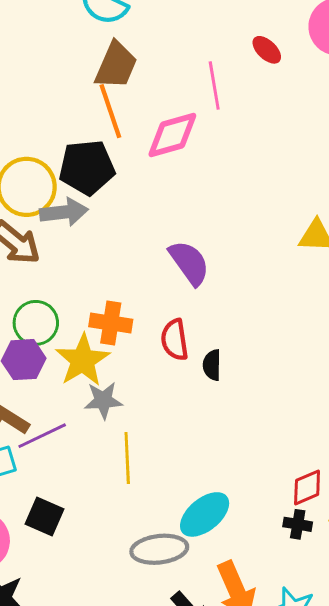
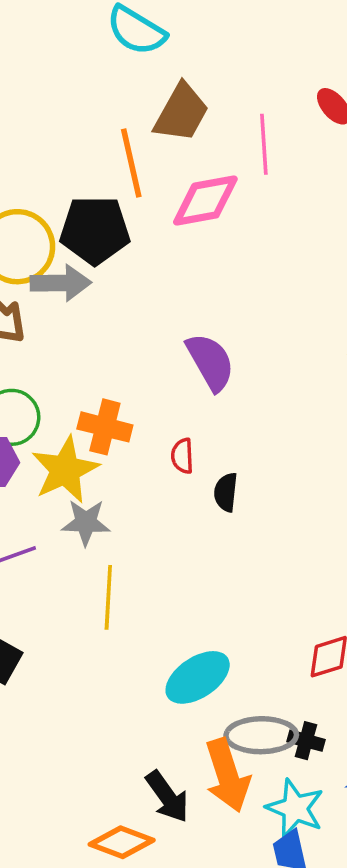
brown trapezoid: (116, 65) -> (181, 113), moved
red semicircle: (175, 340) -> (182, 456), size x0.7
black cross: (298, 524) -> (306, 741), moved
gray ellipse: (159, 549) -> (261, 735), moved

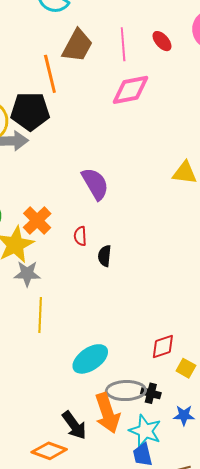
pink line: (264, 144) -> (123, 44), moved
pink diamond: (205, 201) -> (130, 90), moved
orange cross: (105, 427) -> (37, 221), turned 32

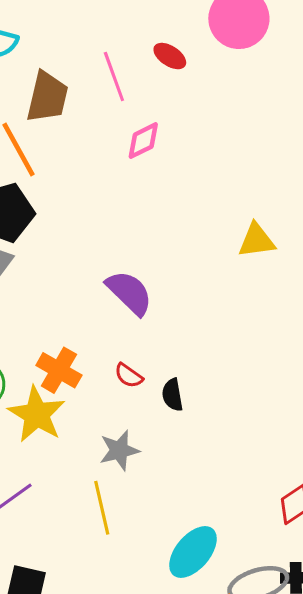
pink diamond: (130, 90) -> (143, 141), size x0.7
red semicircle: (80, 236) -> (129, 376), turned -36
gray star: (27, 274) -> (119, 450), moved

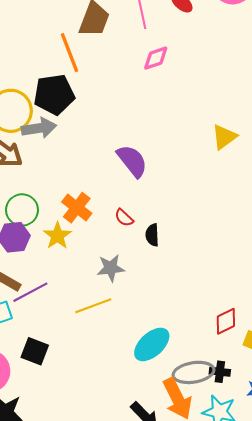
yellow triangle: (257, 240) -> (224, 137), turned -36
yellow star: (37, 414) -> (57, 236), size x0.7
yellow line: (102, 508) -> (93, 306), turned 75

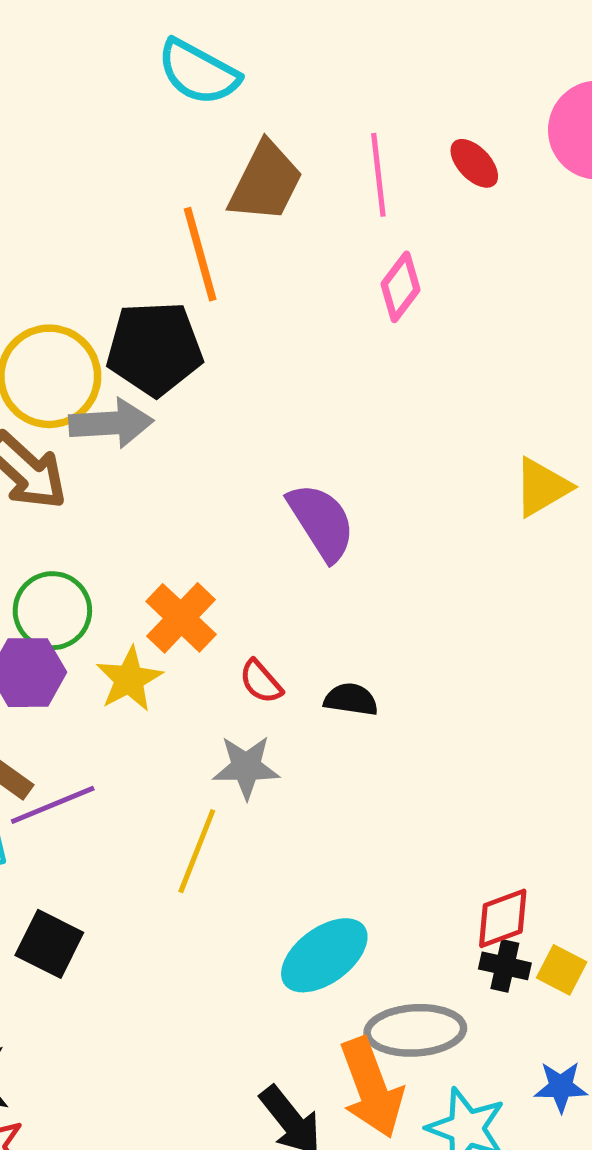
pink diamond: (156, 58) -> (400, 287), turned -40
red semicircle: (124, 218) -> (261, 682), moved
black semicircle: (152, 235) -> (351, 699), turned 95
yellow line: (93, 306) -> (197, 851), turned -54
black cross: (220, 372) -> (505, 966), moved

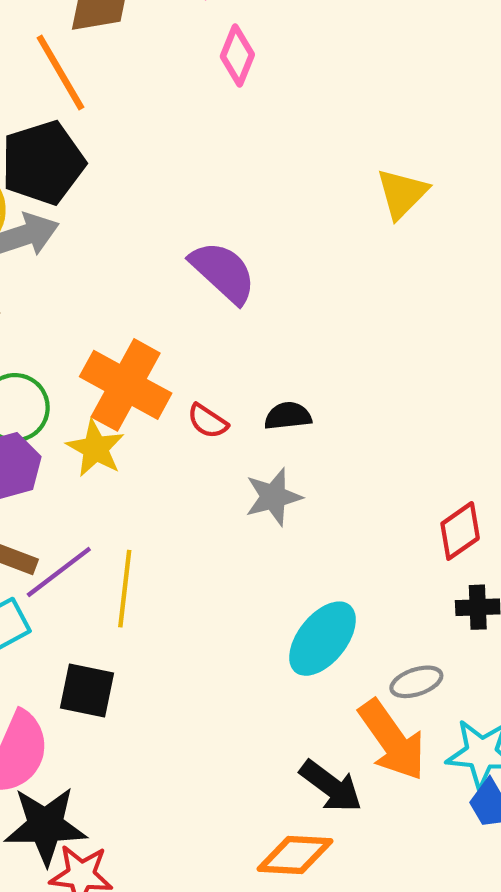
orange cross: (181, 618) -> (126, 385), size x1.4
gray star: (246, 767) -> (273, 497), moved
yellow line: (197, 851) -> (125, 589), moved
red diamond: (503, 918) -> (460, 531), moved
gray ellipse: (415, 1030) -> (416, 682), size x0.6

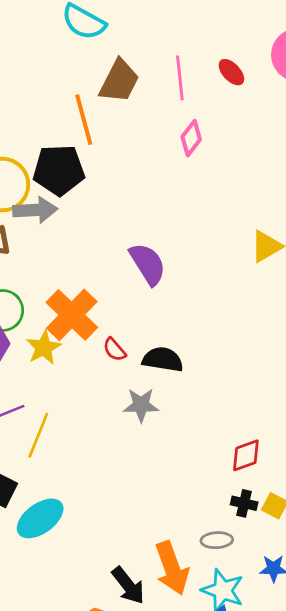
black semicircle: (288, 416) -> (163, 360), size x1.4
cyan ellipse: (322, 639) -> (40, 518), moved
gray ellipse: (416, 682) -> (217, 540), moved

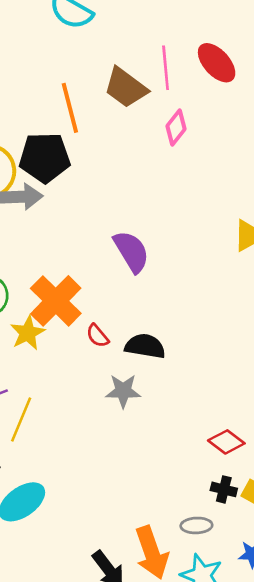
red ellipse: (231, 72) -> (217, 63), size x1.5
brown trapezoid: (119, 81) -> (126, 88), moved, turned 99
red diamond: (246, 455) -> (226, 442), turned 56

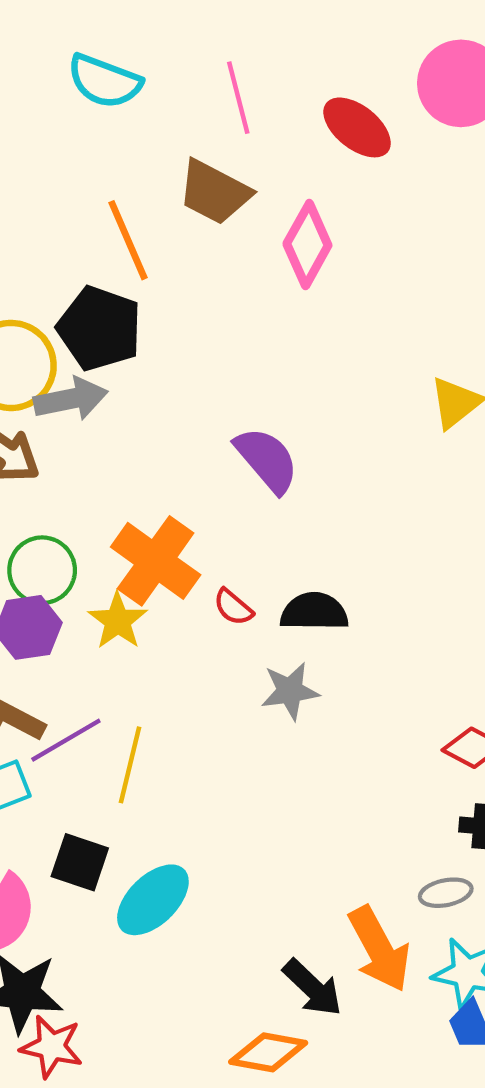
pink line: (166, 68) -> (238, 98), moved
pink diamond: (176, 128) -> (307, 245), size x1.4
black pentagon: (45, 158) -> (100, 328), turned 30

